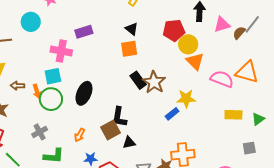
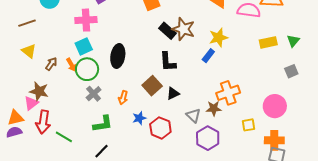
brown arrow: (17, 86) -> (51, 64), turned 136
black L-shape: (119, 117) -> (168, 62), moved
gray cross: (40, 132) -> (94, 94), moved

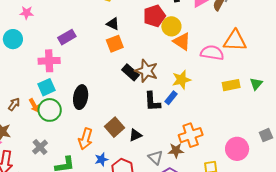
black L-shape: (168, 62) -> (152, 101), moved
gray square: (291, 71) -> (266, 135), moved
gray cross: (94, 94) -> (40, 147), moved
orange arrow: (123, 98) -> (85, 139), size x1.5

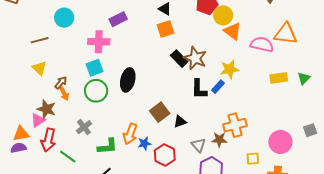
orange arrow: (34, 105) -> (64, 94), moved
orange arrow: (85, 139) -> (130, 134), moved

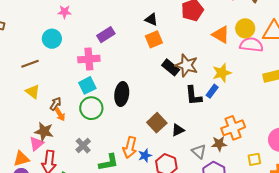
yellow circle: (223, 15) -> (245, 28), moved

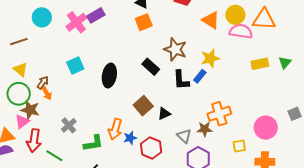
pink cross: (89, 59) -> (76, 22), moved, turned -35
black rectangle: (171, 67) -> (151, 67), moved
green circle: (91, 108) -> (19, 94), moved

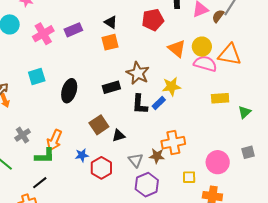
purple rectangle: (96, 15) -> (73, 30), moved
green triangle: (285, 63) -> (245, 112), moved
black rectangle: (151, 67) -> (111, 87), turned -66
orange arrow: (115, 129) -> (54, 140), moved

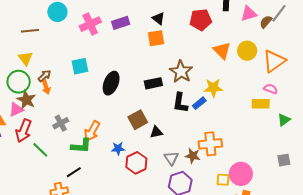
orange triangle: (230, 55) -> (274, 61), turned -50
pink semicircle: (205, 64) -> (271, 89), moved, size x0.6
pink circle: (218, 162) -> (241, 174), moved

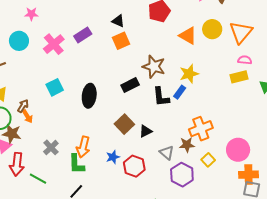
green L-shape: (81, 146) -> (76, 164), turned 100
yellow square: (223, 180) -> (208, 160), moved, turned -32

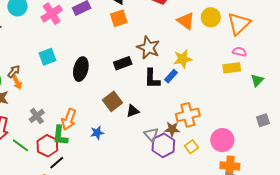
red hexagon: (134, 166) -> (47, 146), moved
purple hexagon: (182, 175) -> (163, 145), moved

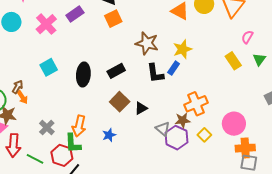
pink semicircle: (239, 52) -> (247, 37), moved, turned -64
black rectangle: (123, 63) -> (116, 71), moved
yellow rectangle: (232, 68) -> (233, 61), moved, turned 72

